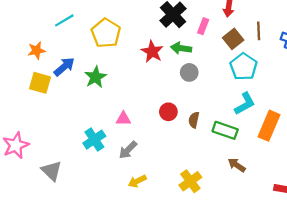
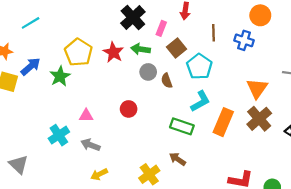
yellow pentagon: (106, 33) -> (78, 52), moved
brown square: (233, 39) -> (176, 48), moved
brown semicircle: (194, 120) -> (167, 81), moved, turned -32
gray arrow: (128, 150) -> (90, 145), turned 66
brown arrow: (237, 165) -> (178, 159), moved

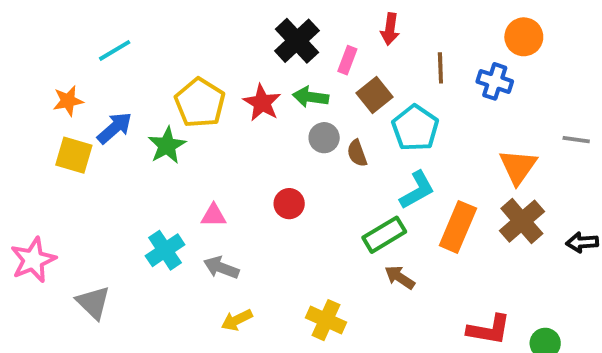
green rectangle: (182, 126) -> (384, 235), turned -50
brown arrow: (178, 159) -> (400, 277), moved
yellow cross: (149, 174) -> (326, 320), turned -30

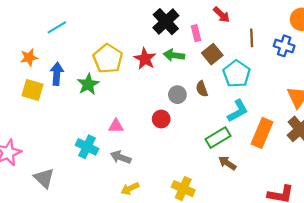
red arrow: (390, 29) -> (221, 15), turned -54
pink rectangle: (347, 60) -> (196, 33), turned -35
blue arrow: (115, 128) -> (57, 74), turned -45
gray circle: (324, 138) -> (177, 95), moved
cyan cross: (165, 250) -> (87, 147), turned -30

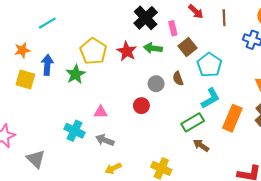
brown line: (252, 38) -> (224, 18), moved

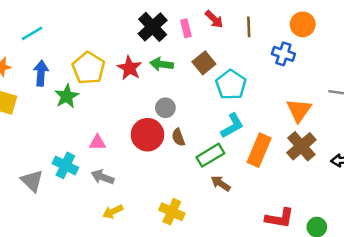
pink rectangle: (173, 28) -> (186, 28), moved
blue arrow: (47, 65) -> (41, 73), moved
brown semicircle: (178, 78) -> (178, 137), moved
red circle: (141, 106) -> (147, 135), size x1.6
gray triangle: (36, 159) -> (32, 181), moved

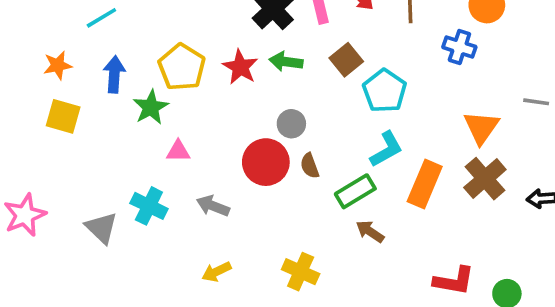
pink triangle: (97, 142) -> (178, 151), moved
gray arrow: (103, 177) -> (213, 206), moved

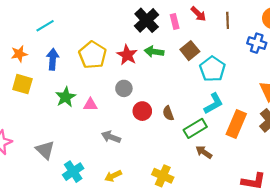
green star: (151, 107) -> (66, 97), moved
gray circle: (291, 124) -> (124, 88), moved
red circle: (266, 162) -> (142, 111), size x0.7
cyan cross: (149, 206) -> (73, 172), moved, turned 30

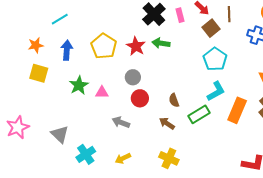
brown square: (190, 51) -> (211, 28), moved
red circle: (142, 111) -> (140, 98), moved
brown arrow: (204, 152) -> (167, 123), moved

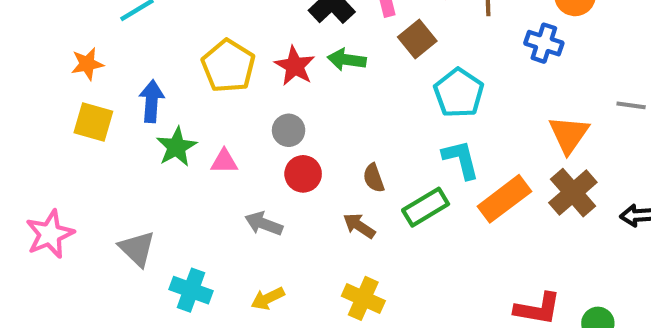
brown square: (211, 28) -> (417, 39), moved
blue arrow: (67, 50) -> (152, 101), moved
cyan L-shape: (216, 91) -> (461, 159), turned -75
orange rectangle: (237, 110) -> (504, 199), turned 30
cyan cross: (86, 154) -> (191, 290), turned -36

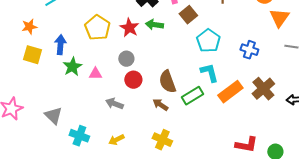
blue cross: (544, 43) -> (249, 50), moved
orange triangle: (569, 134) -> (279, 18), moved
brown semicircle: (374, 178) -> (167, 82), size x1.6

